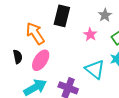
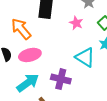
pink ellipse: (41, 60) -> (30, 55), turned 50

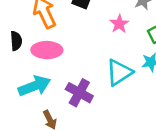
cyan triangle: (85, 57) -> (119, 72), turned 40

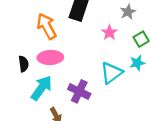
black semicircle: (16, 41) -> (24, 64), moved
cyan arrow: (34, 86) -> (42, 88), turned -30

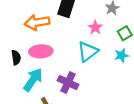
orange arrow: (47, 26) -> (37, 22), turned -70
cyan triangle: (111, 73) -> (88, 52), moved

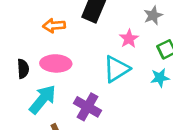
orange arrow: (37, 22) -> (54, 26), size x0.7

